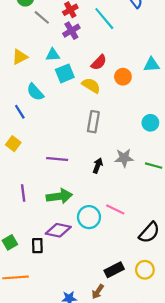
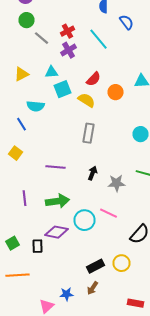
cyan semicircle: (35, 92) -> (36, 106), turned -42
gray star: (124, 158) -> (116, 183), moved
black rectangle: (114, 270) -> (96, 266), moved
yellow circle: (145, 270) -> (122, 263), moved

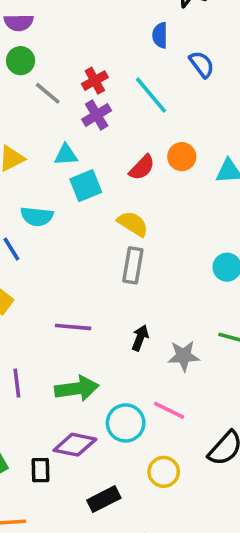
orange circle: (116, 92) -> (182, 157), moved
yellow semicircle: (86, 100) -> (133, 224), moved
yellow circle: (122, 263) -> (164, 472), moved
black rectangle: (96, 266) -> (104, 499), moved

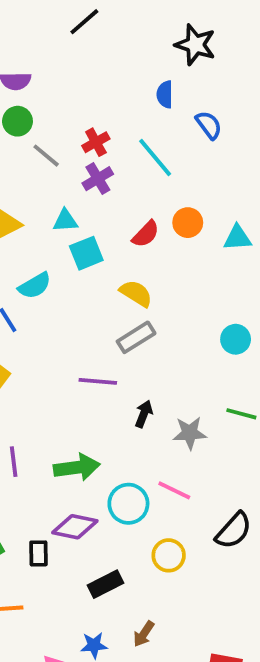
cyan semicircle: (37, 216) -> (35, 286), turned -36
gray rectangle: (133, 265) -> (136, 337), turned 48
purple line: (73, 327) -> (98, 381), moved

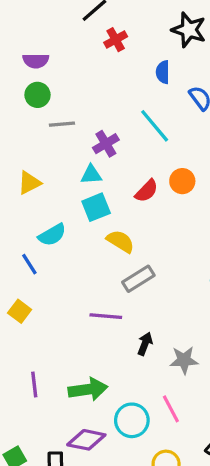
red cross: (96, 142) -> (116, 40), moved
gray line: (46, 156) -> (62, 124), turned -45
cyan triangle: (65, 221) -> (91, 175), moved
yellow semicircle: (136, 293) -> (120, 241), moved
pink line: (174, 490) -> (171, 409), turned 36

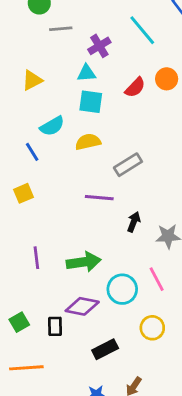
cyan square: (96, 207) -> (91, 102), turned 30
yellow semicircle: (120, 241) -> (88, 142), moved, turned -45
yellow square: (20, 311) -> (24, 193), turned 30

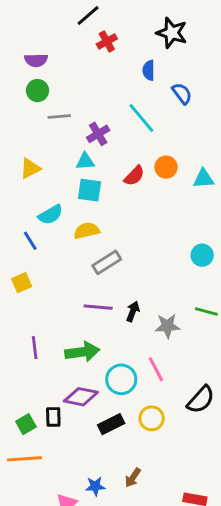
gray rectangle: (128, 165) -> (107, 262), moved
purple line: (99, 198) -> (98, 307), moved
green square: (19, 322) -> (26, 424), moved
black rectangle: (105, 349) -> (111, 424), moved

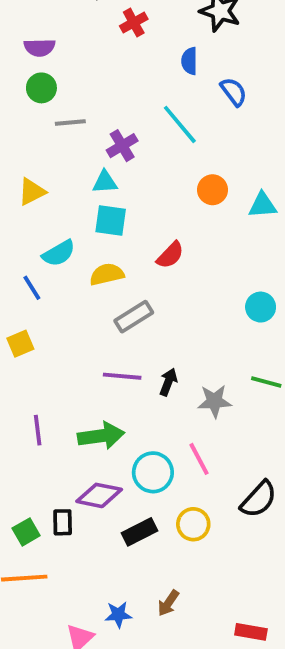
red semicircle: (134, 176) -> (170, 255), moved

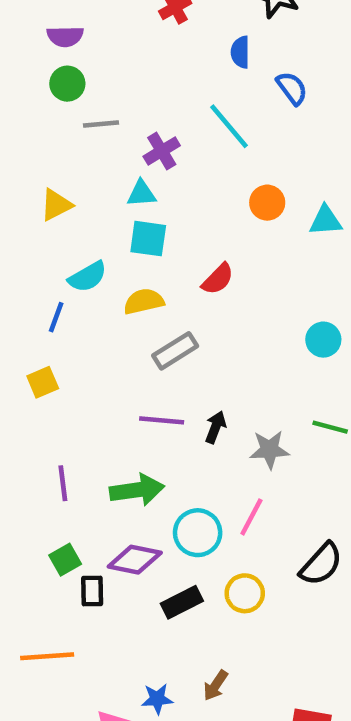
blue line: (32, 288) -> (56, 317), turned 52
pink line: (199, 459) -> (251, 517), turned 56
green square: (26, 532) -> (65, 560), moved

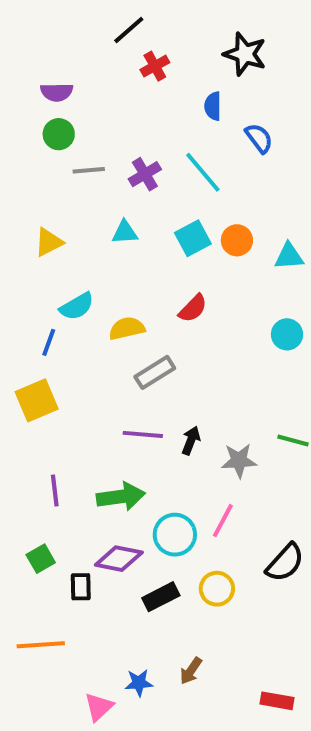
purple cross: (162, 151) -> (145, 174), moved
cyan square: (148, 239) -> (193, 238), moved, turned -36
cyan circle: (323, 340) -> (287, 334), moved
yellow square: (43, 382) -> (37, 400), size x1.5
green square: (65, 560) -> (41, 559), moved

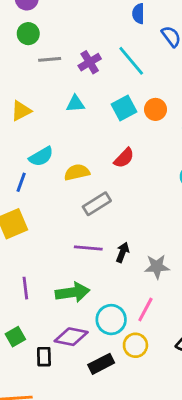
yellow circle: (217, 589) -> (135, 345), moved

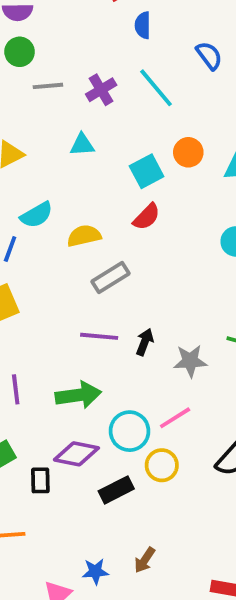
blue semicircle: (138, 14) -> (143, 25), moved
cyan square: (124, 108) -> (147, 171), moved
pink line: (145, 310) -> (175, 418), turned 30

